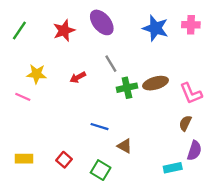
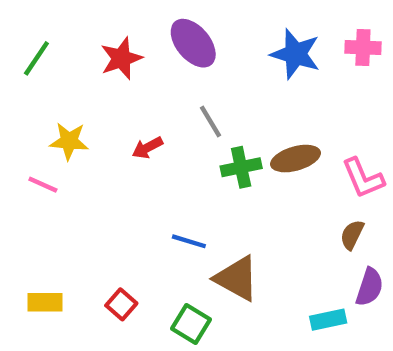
brown triangle: (125, 146) -> (237, 278), size x1.6

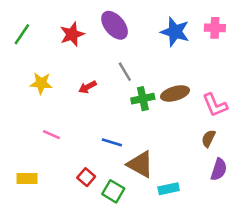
pink line: (43, 185) -> (51, 135), moved
red square: (121, 304) -> (86, 177), moved
cyan rectangle: (328, 320) -> (169, 189), moved

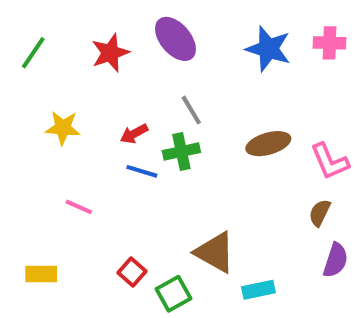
green cross: (143, 99) -> (181, 152), moved
blue line: (112, 142) -> (142, 171), moved
green square: (113, 191) -> (174, 294), turned 30

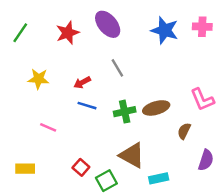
brown ellipse: (268, 144) -> (156, 108), moved
green cross: (181, 152) -> (125, 112), moved
brown semicircle: (320, 213) -> (184, 131), moved

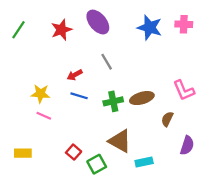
yellow star: (39, 79) -> (41, 94), moved

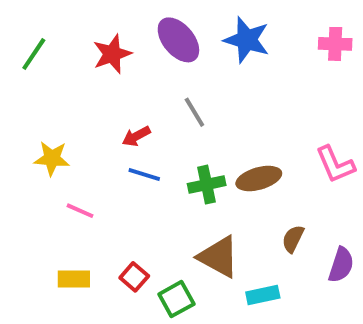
blue star: (150, 28) -> (247, 40), moved
yellow star: (41, 94) -> (52, 158), moved
brown semicircle: (167, 119) -> (293, 239), moved
yellow rectangle: (23, 153) -> (74, 279), moved

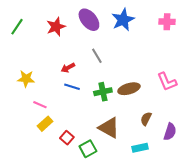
blue star: (247, 40) -> (123, 20), turned 30
yellow rectangle: (74, 279) -> (45, 124), moved, turned -42
cyan rectangle: (263, 295) -> (140, 148), moved

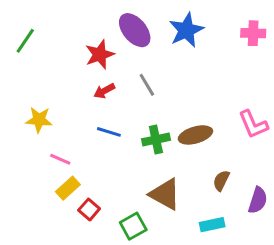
red star: (56, 27) -> (100, 54), moved
red arrow: (68, 68) -> (104, 91), moved
red square: (67, 138) -> (89, 209), moved

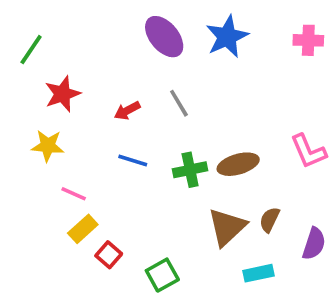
red star: (100, 54) -> (62, 94), moved
brown triangle: (165, 194) -> (227, 227), moved, turned 48

